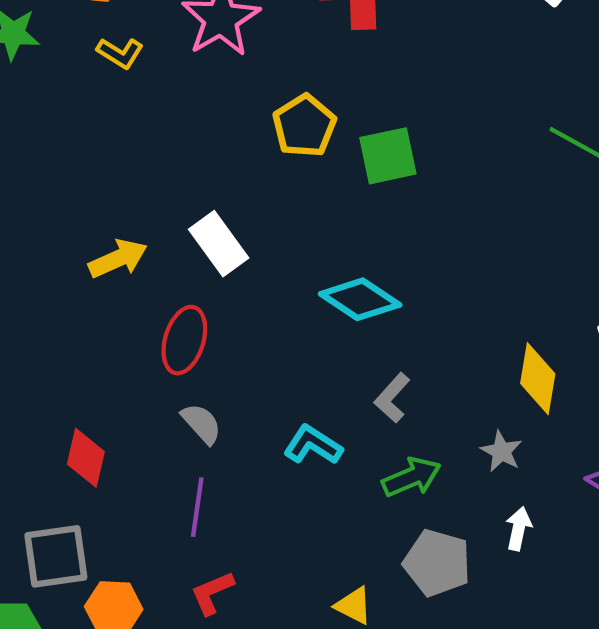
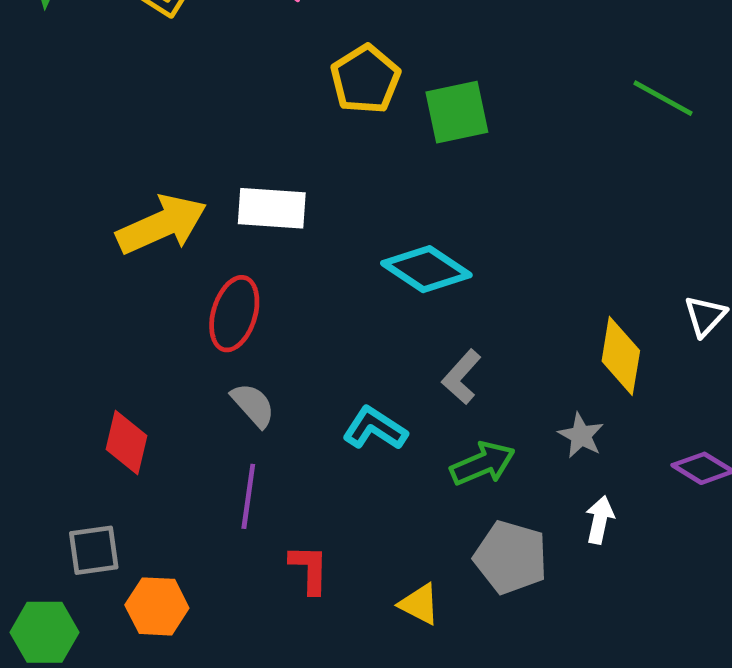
white rectangle: (219, 244) -> (272, 208), turned -50
yellow arrow: (118, 259) -> (162, 225), size x1.4
gray square: (56, 556) -> (94, 550), size x0.7
red L-shape: (212, 593) -> (309, 569), moved, turned 114

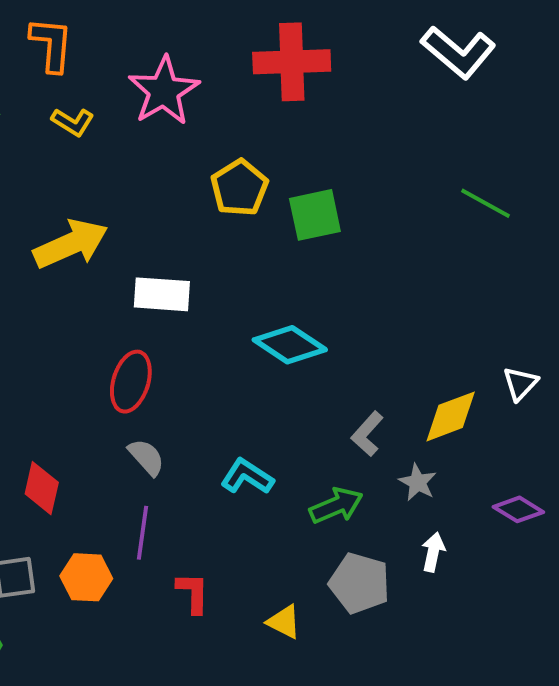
yellow arrow: (162, 225) -> (71, 244), moved
yellow diamond: (621, 356) -> (451, 416), turned 60
gray L-shape: (462, 377) -> (367, 434), moved
orange hexagon: (157, 606) -> (86, 577), moved

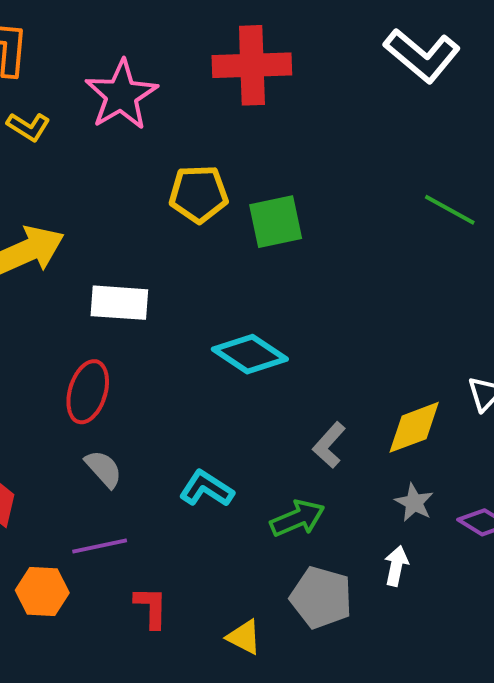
yellow pentagon: (239, 188) -> (198, 194), turned 30
gray star: (418, 482) -> (414, 502), moved
purple line: (142, 533) -> (100, 546), turned 70

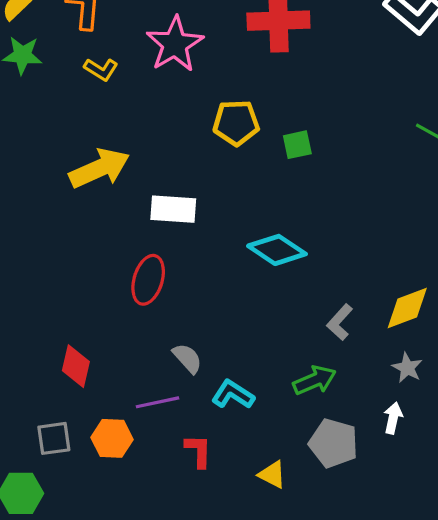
green square: (276, 222) -> (297, 145), size x0.7
gray semicircle: (104, 469) -> (187, 358), moved
cyan L-shape: (206, 489) -> (233, 394), moved

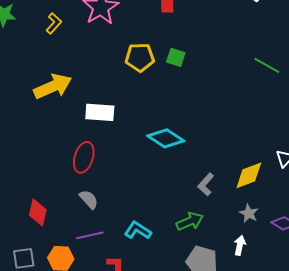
yellow L-shape: (101, 69) -> (54, 23), turned -80
green square: (297, 145) -> (176, 57), moved, turned 30
gray semicircle: (187, 358) -> (89, 199), moved

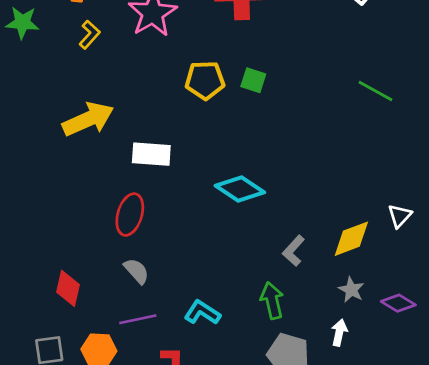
green arrow: (190, 221) -> (272, 300), turned -80

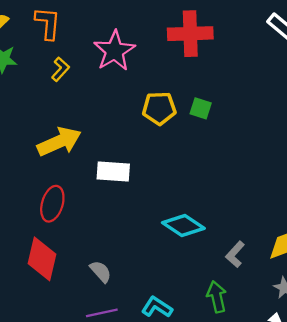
cyan diamond: (240, 189) -> (183, 226), moved
red ellipse: (130, 215) -> (52, 204), moved
red diamond: (68, 288) -> (42, 259), moved, size x1.4

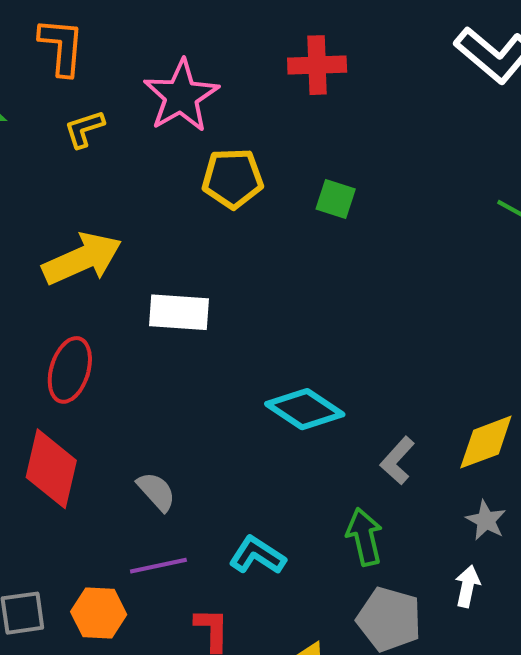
red cross: (190, 34) -> (317, 65), size x0.7
yellow L-shape: (60, 69) -> (84, 129), turned -150
yellow pentagon: (159, 108) -> (233, 178), moved

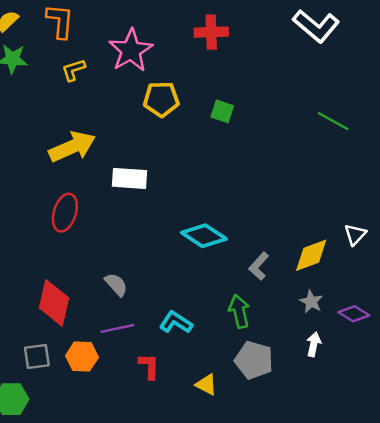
red diamond: (51, 469) -> (54, 303), moved
white arrow: (467, 586) -> (314, 344), moved

